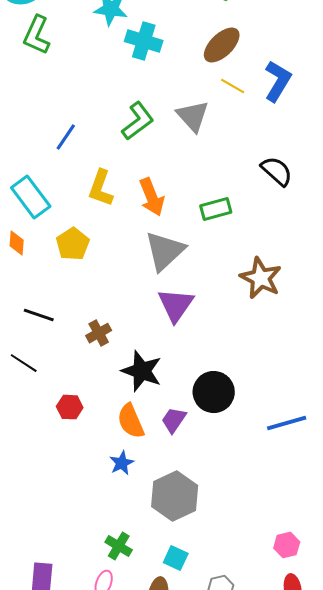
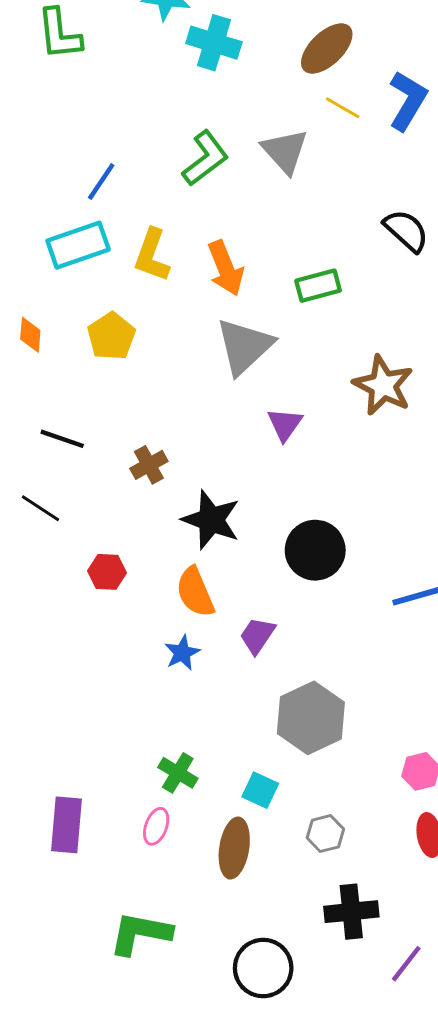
green L-shape: (37, 35) -> (59, 34), turned -30
cyan rectangle: (31, 197) -> (78, 245), moved, turned -72
purple triangle: (176, 305) -> (285, 424), moved, size x0.7
purple trapezoid: (174, 420) -> (257, 635), moved
gray hexagon: (175, 496) -> (311, 718), moved

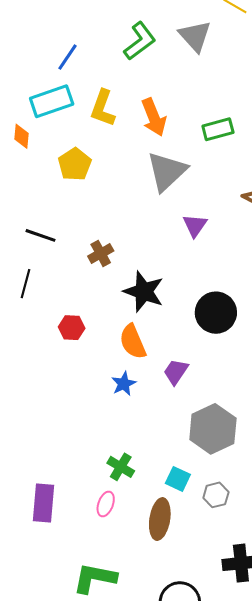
orange diamond: (30, 335) -> (22, 136), moved
black line: (40, 508) -> (26, 284), turned 72
gray hexagon: (325, 834) -> (216, 495), moved

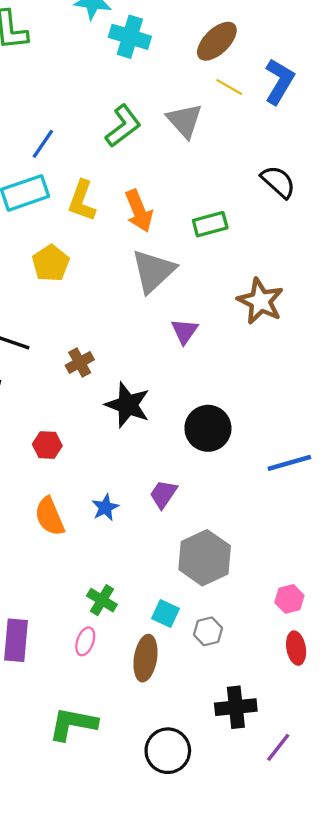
orange semicircle: (133, 342) -> (50, 516), moved

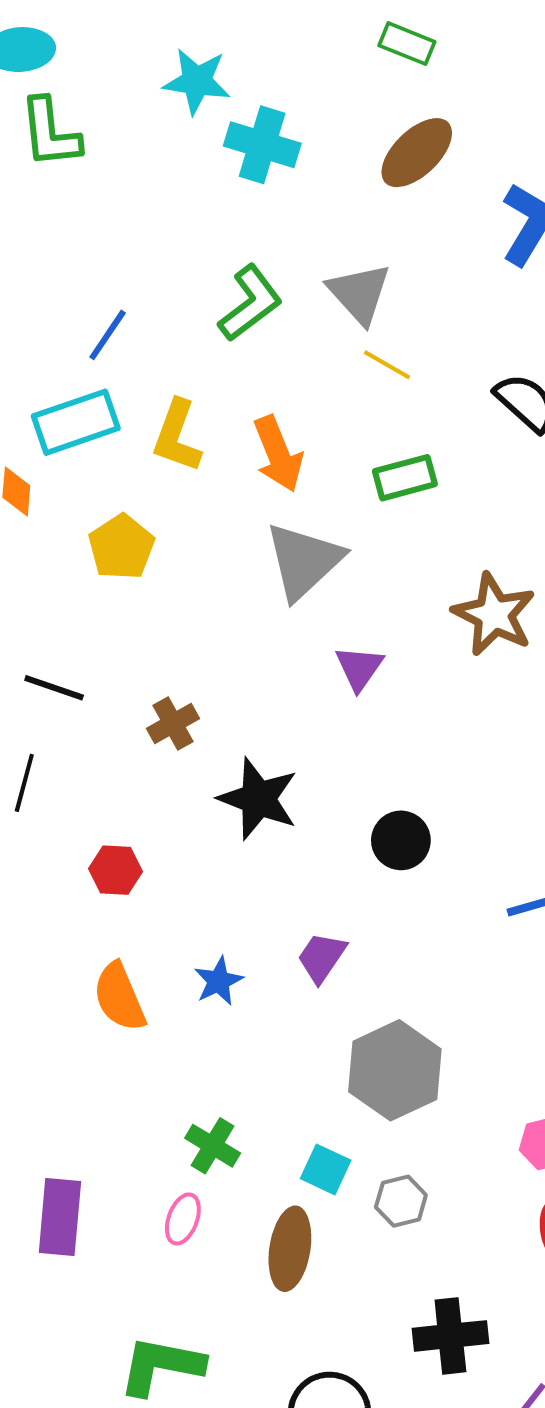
yellow line: (229, 87) -> (387, 365), moved
black circle: (208, 428) -> (401, 840), size x0.7

